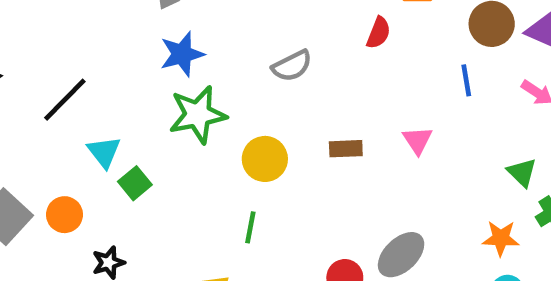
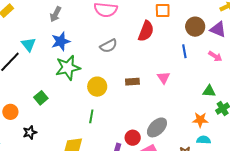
red semicircle: (379, 33) -> (146, 31), size x1.5
cyan triangle: (104, 152) -> (29, 44), moved
green triangle: (522, 172) -> (209, 91), turned -40

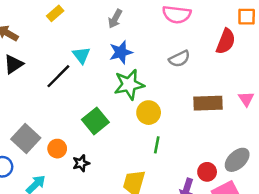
brown rectangle: (132, 82) -> (208, 103), size x1.6
yellow circle: (97, 87) -> (149, 113), moved
green square: (41, 98) -> (95, 121), size x1.5
orange circle: (10, 112) -> (57, 149), moved

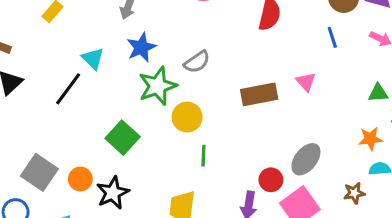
gray semicircle: (179, 59) -> (197, 62), moved
black star: (81, 163) -> (113, 193), size x1.5

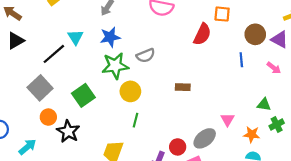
pink triangle: (306, 82) -> (227, 120), moved
brown rectangle: (259, 94) -> (183, 87), size x0.6
gray square: (39, 172) -> (40, 88), moved
black star: (113, 193) -> (68, 131), turned -30

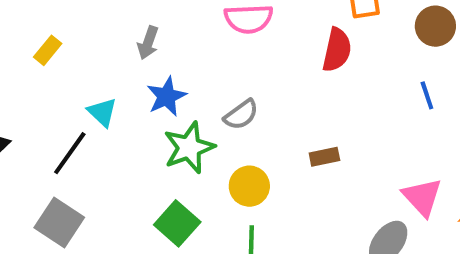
blue line: (241, 60) -> (427, 95), moved
yellow circle: (130, 91) -> (249, 186), moved
green square: (83, 95) -> (177, 223), moved
pink triangle: (227, 120) -> (422, 197), size x1.5

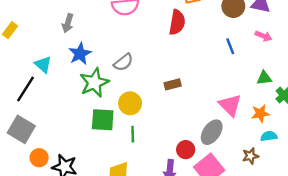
green square: (177, 223) -> (103, 120), moved, turned -35

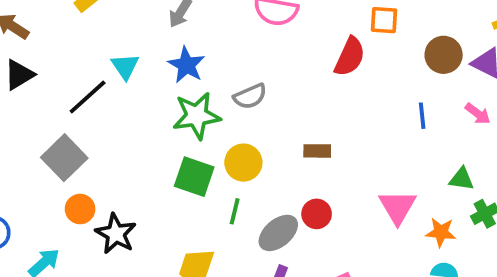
blue star: (80, 54) -> (186, 65), turned -30
gray ellipse: (212, 132) -> (278, 233), moved
red circle: (186, 150) -> (317, 214), moved

